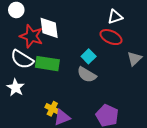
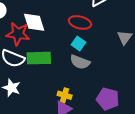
red ellipse: (111, 37) -> (80, 22), moved
yellow cross: (52, 109) -> (65, 95), moved

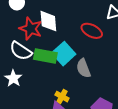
cyan square: (79, 43) -> (64, 54), moved, size x1.6
gray semicircle: (80, 62) -> (83, 68), turned 36

